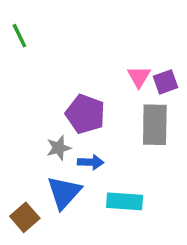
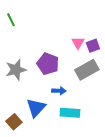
gray rectangle: (155, 125) -> (87, 70), turned 60
gray star: (59, 148) -> (16, 70), moved, size x1.5
blue arrow: (91, 162) -> (59, 91), moved

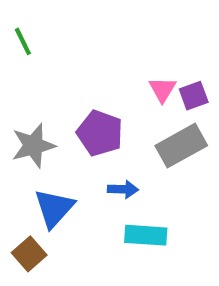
blue triangle: (36, 108) -> (54, 208), moved

